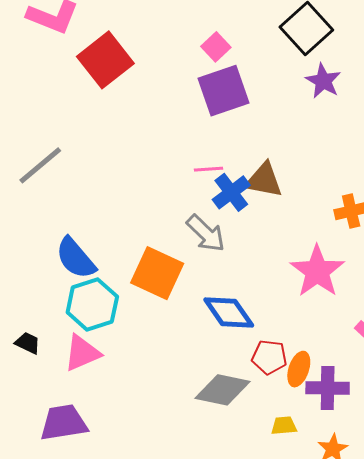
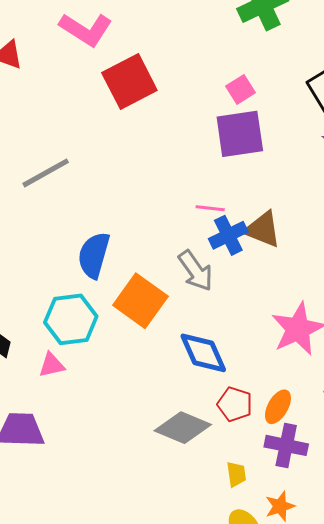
blue semicircle: (76, 258) -> (94, 255), moved, turned 45
pink triangle: (82, 353) -> (52, 365), size x0.7
orange ellipse: (299, 369) -> (278, 407), moved
yellow trapezoid: (284, 426) -> (236, 474), turned 76

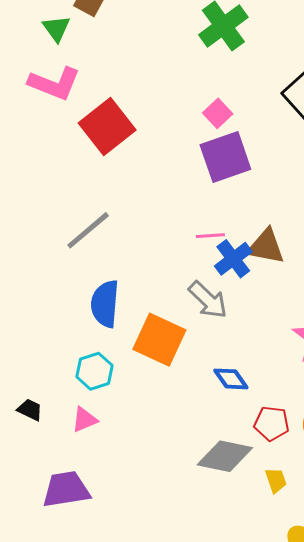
gray line: (46, 173) -> (88, 230), moved
cyan hexagon: (71, 319) -> (95, 371), size x0.7
blue diamond: (203, 353) -> (231, 379), size x0.7
yellow trapezoid: (236, 474) -> (276, 480), moved

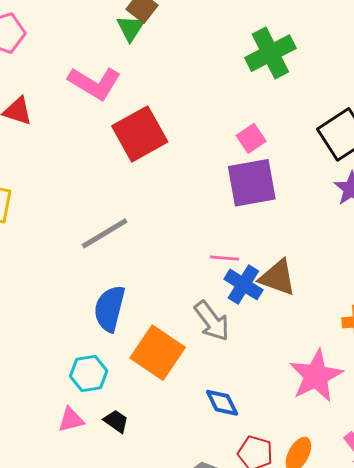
green triangle: (56, 28) -> (130, 28), moved
blue cross: (233, 259) -> (243, 284), turned -30
black trapezoid: (30, 410) -> (116, 421), moved

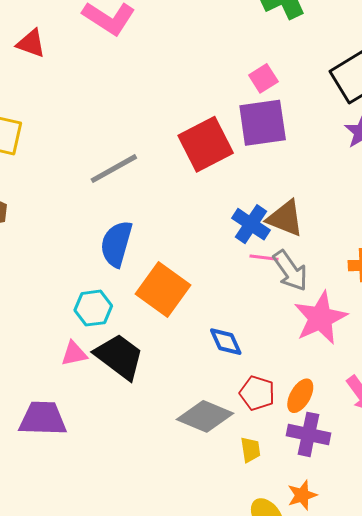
red square: (140, 134) -> (206, 144), moved
pink line: (224, 258) -> (264, 258), moved
gray arrow: (212, 321) -> (290, 271), moved
black trapezoid: (116, 421) -> (119, 357), size x2.0

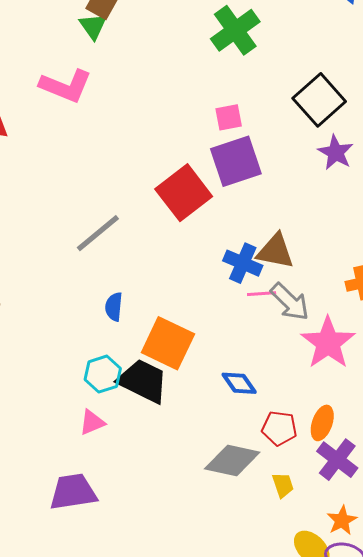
pink square: (263, 78) -> (229, 117), turned 32
blue semicircle: (116, 244) -> (114, 307), size x0.6
black trapezoid: (119, 357) -> (143, 381), moved
purple cross: (308, 434) -> (337, 460), turned 36

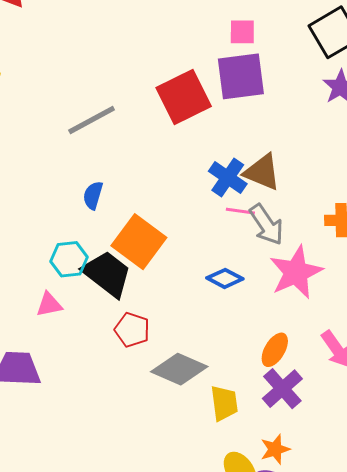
blue diamond: (239, 383) -> (225, 278), moved, turned -39
red pentagon: (279, 428) -> (132, 330), moved
yellow trapezoid: (283, 485) -> (224, 403), size x1.4

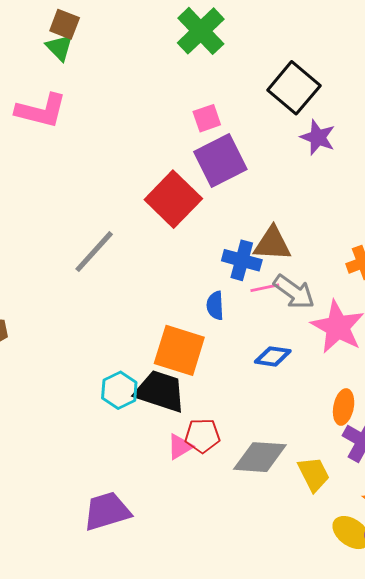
blue semicircle: (93, 195) -> (215, 306), moved
pink triangle: (49, 305) -> (180, 447), moved

